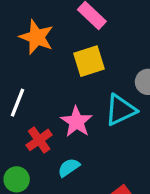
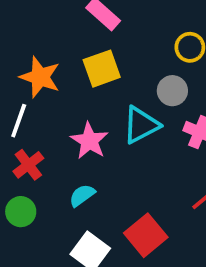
orange star: (37, 37) -> (40, 77), moved
red cross: (39, 140) -> (28, 165), moved

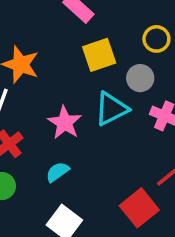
yellow square: (102, 69) -> (99, 55), moved
red square: (146, 235) -> (139, 208), moved

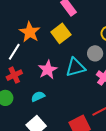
yellow square: (99, 55) -> (61, 33), moved, turned -30

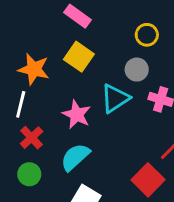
cyan semicircle: (38, 96) -> (75, 157), size x1.5

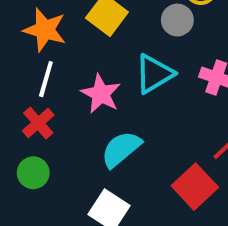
gray circle: (137, 70) -> (177, 20), moved
white line: (21, 104) -> (46, 79), moved
cyan semicircle: (75, 157) -> (121, 149), moved

